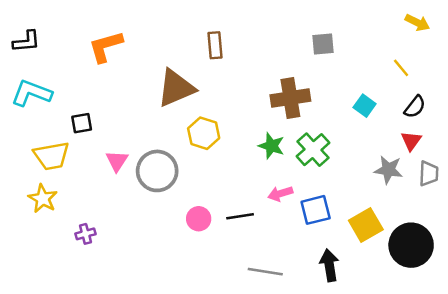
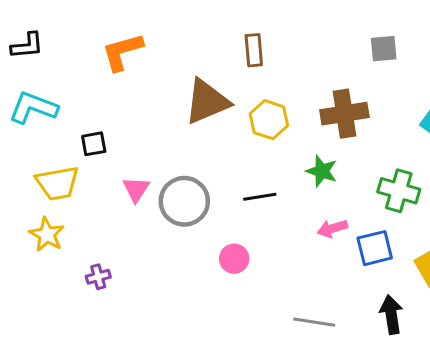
yellow hexagon: (204, 133) -> (269, 120), moved
green cross: (313, 150) -> (399, 191), moved, turned -32
black line: (240, 216) -> (260, 197), moved

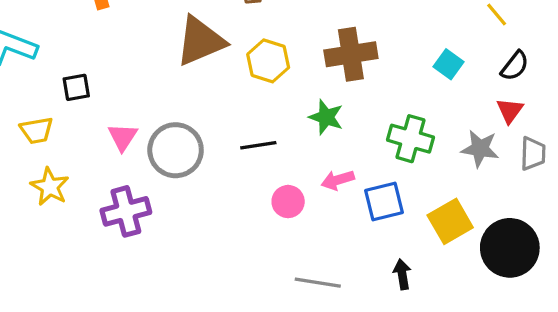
yellow trapezoid: (57, 183) -> (37, 130), size x0.7
yellow star: (47, 234) -> (50, 187), moved
pink circle: (234, 259) -> (288, 202), moved
purple cross: (98, 277) -> (126, 211), moved, size x1.8
black arrow: (391, 315) -> (402, 274), size x0.7

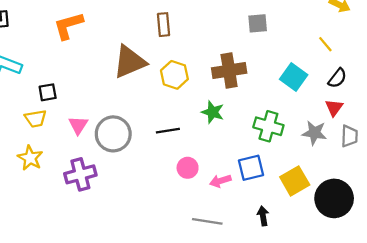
cyan square: (449, 64) -> (294, 77), size x1.4
yellow trapezoid: (37, 130) -> (36, 119), moved
pink arrow: (338, 180) -> (220, 181), moved

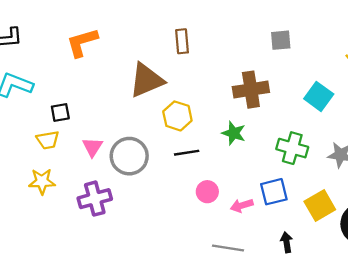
yellow hexagon: (174, 75) -> (177, 116), moved
yellow star: (30, 158) -> (42, 181), turned -30

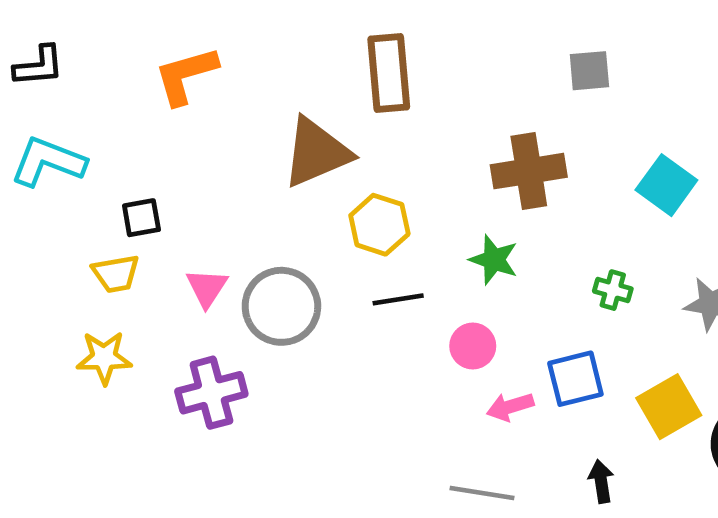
brown rectangle: (182, 41) -> (389, 73), size x1.5
green cross: (292, 148) -> (613, 290), size x0.6
pink circle: (207, 192) -> (473, 346), moved

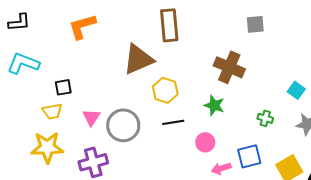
brown cross: (529, 171) -> (229, 67), turned 32
cyan square: (666, 185) -> (296, 90), moved, size x0.7
yellow star: (104, 358) -> (47, 147), size x1.4

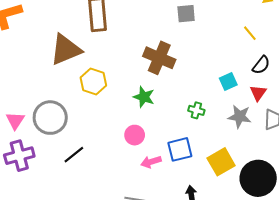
cyan square: (296, 90) -> (228, 82), turned 30
pink triangle: (91, 117) -> (15, 121), moved
black line: (173, 122) -> (74, 155), moved, turned -30

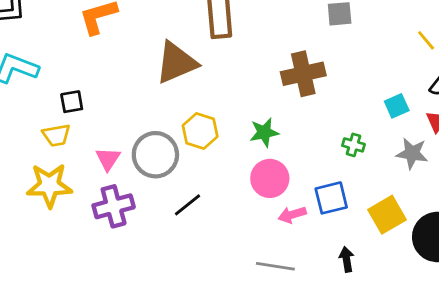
brown cross: (159, 58) -> (303, 74), turned -36
yellow hexagon: (93, 82) -> (200, 131), moved
green star: (144, 97) -> (264, 132), moved, turned -30
pink circle: (135, 135) -> (270, 178), size x1.4

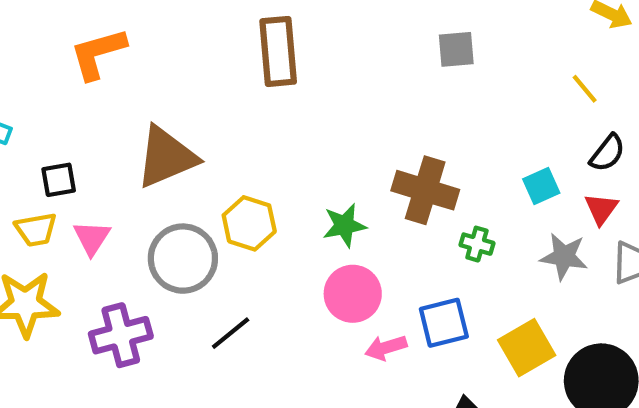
brown triangle: (176, 63) -> (166, 157), moved
brown cross: (303, 74) -> (425, 190), moved, turned 30
pink triangle: (108, 159) -> (92, 238), moved

